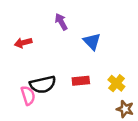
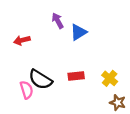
blue triangle: (92, 41) -> (78, 32), moved, turned 42
black semicircle: (43, 84) -> (40, 80), turned 45

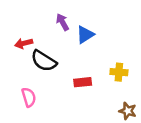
yellow cross: (110, 78) -> (119, 72), moved, turned -35
black semicircle: (40, 80) -> (44, 61), moved

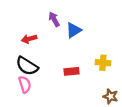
red arrow: (24, 43) -> (29, 39), moved
black semicircle: (44, 61) -> (27, 66), moved

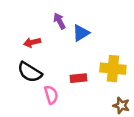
yellow cross: (103, 63) -> (113, 69), size x1.5
pink semicircle: (25, 84) -> (51, 95), moved

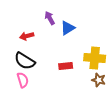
pink semicircle: (51, 95) -> (23, 80), moved
brown star: (121, 105) -> (99, 80), moved

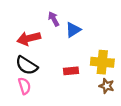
red arrow: (27, 36) -> (29, 38), size x1.5

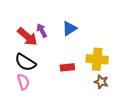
purple arrow: (54, 19) -> (42, 31), moved
red arrow: (29, 38) -> (27, 37), turned -125

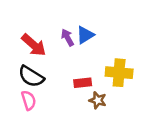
purple arrow: (42, 31) -> (68, 38), moved
brown star: (101, 82) -> (98, 100), moved

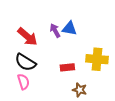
blue triangle: (85, 35) -> (69, 29), turned 42
brown star: (98, 100) -> (80, 90), moved

